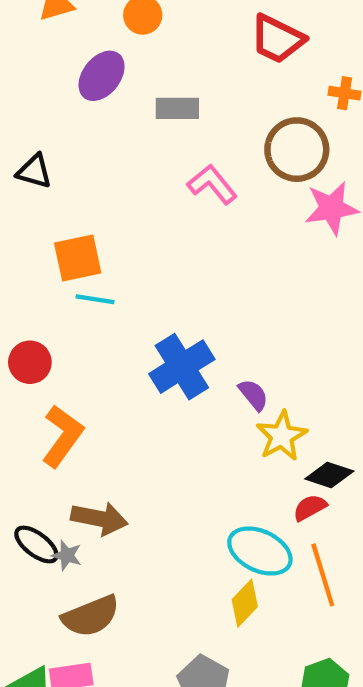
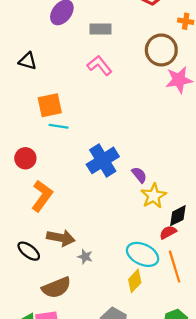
pink L-shape: (212, 184) -> (99, 65), moved
black diamond: (329, 475) -> (178, 216), turned -45
gray star: (67, 555) -> (85, 257), moved

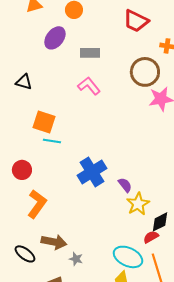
orange square: (50, 105) -> (44, 122), turned 30

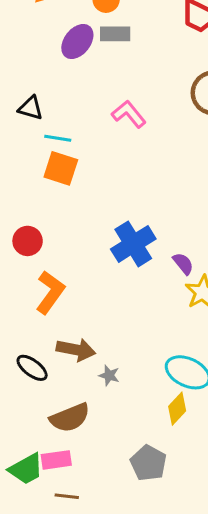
gray rectangle: (90, 53) -> (115, 34), moved
cyan line: (52, 141) -> (58, 138), moved

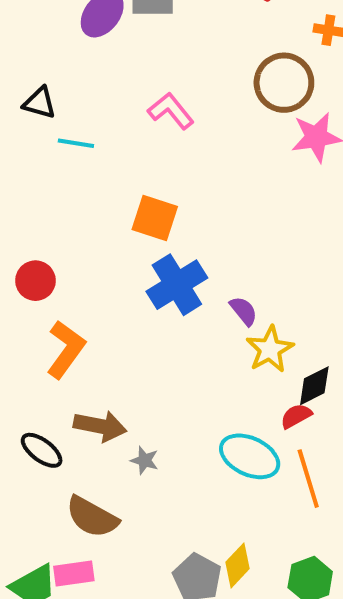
orange square: (61, 168) -> (155, 218), moved
yellow diamond: (177, 409) -> (237, 565), moved
brown semicircle: (70, 418) -> (92, 517), turned 51

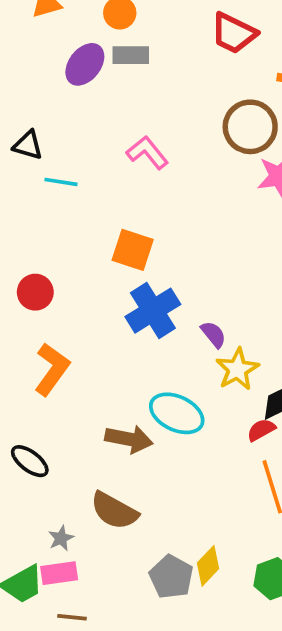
red circle: (35, 281) -> (35, 292), moved
brown arrow: (100, 426) -> (129, 439), moved
cyan ellipse: (250, 456) -> (177, 413), moved
gray star: (145, 460) -> (61, 538), moved, turned 30
brown semicircle: (92, 517) -> (114, 511), moved

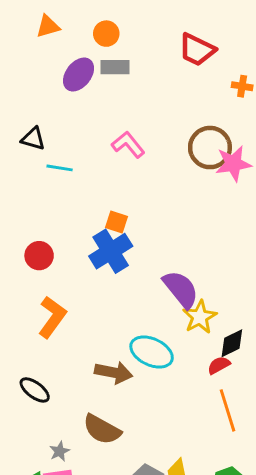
brown circle: (250, 127) -> (210, 148), moved
orange square: (133, 250) -> (116, 222), size x0.7
blue cross: (153, 311) -> (111, 251), moved
purple semicircle: (213, 334) -> (181, 289), size x1.8

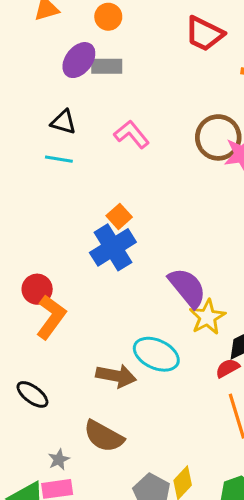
gray rectangle: (115, 67) -> (107, 66), moved
black triangle: (33, 139) -> (63, 122), moved
orange square: (116, 222) -> (119, 216), turned 30
red circle: (39, 256) -> (37, 289), moved

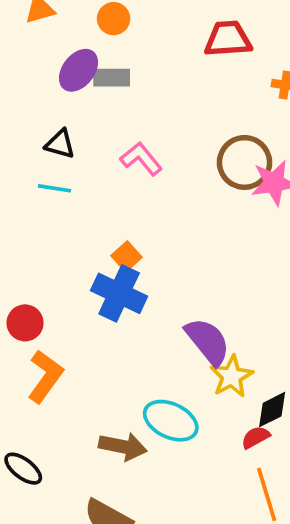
red trapezoid: (204, 34) -> (228, 39), turned 150
blue cross: (113, 247) -> (119, 293), turned -33
red circle: (37, 289) -> (25, 323), moved

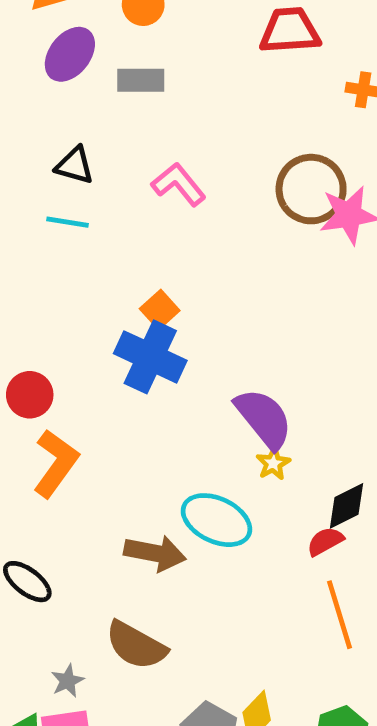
purple ellipse: (79, 70) -> (70, 54), moved
yellow star: (232, 376) -> (273, 463), moved, size x0.6

